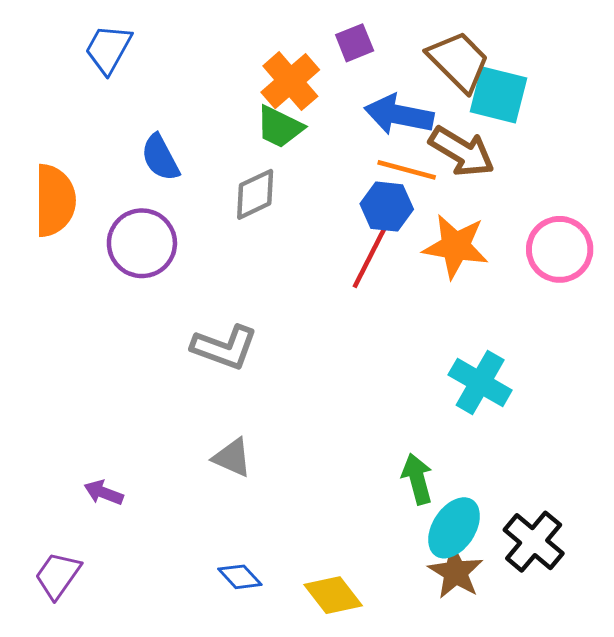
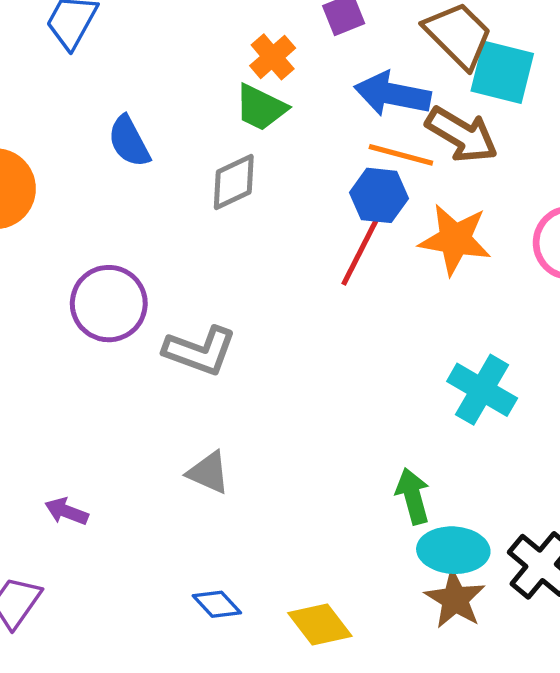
orange cross: (290, 81) -> (273, 57), size x0.7
purple circle: (142, 243) -> (109, 304), moved
cyan ellipse: (454, 528) -> (453, 550), turned 60

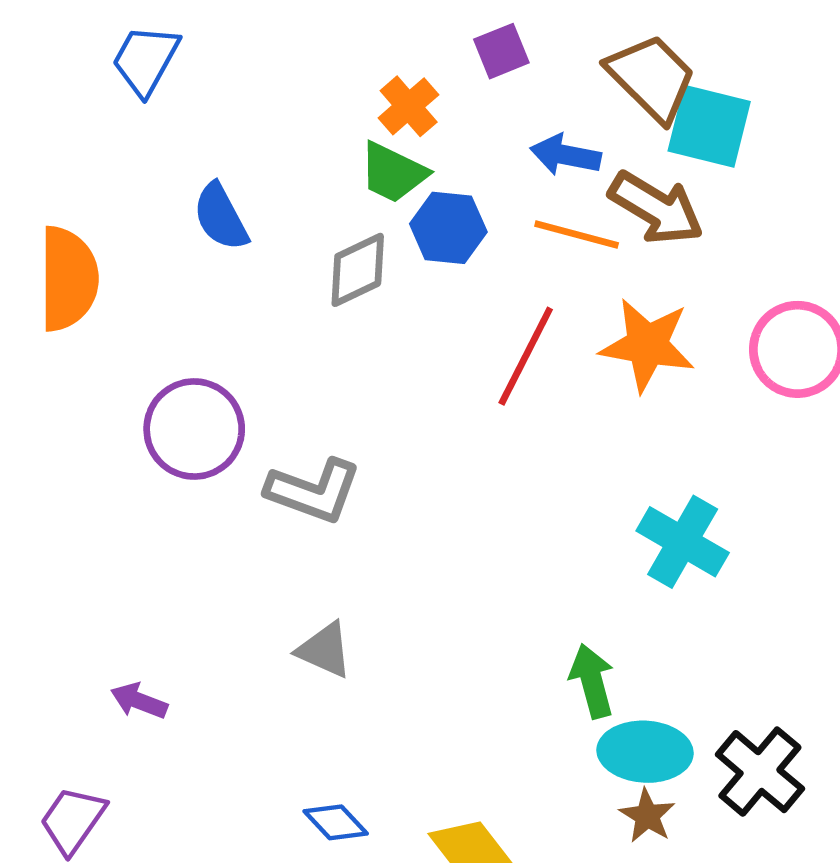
blue arrow: (393, 94) -> (565, 155), size x0.7
blue hexagon: (379, 195) -> (448, 228), moved
brown star: (455, 599) -> (647, 816), size x0.7

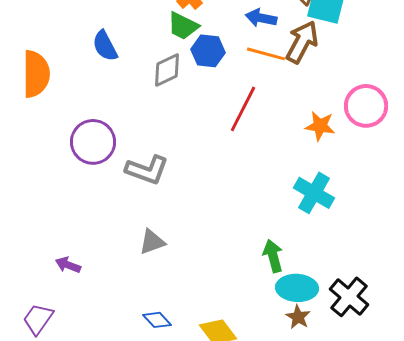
brown arrow: (656, 208) -> (302, 42), turned -93
orange star: (647, 345) -> (320, 126), moved, size x0.7
gray triangle: (325, 650) -> (152, 242), turned -44

